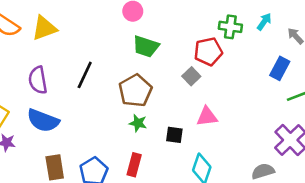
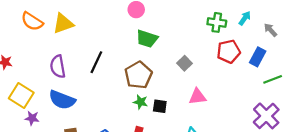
red pentagon: (208, 52) -> (229, 51), moved
black square: (174, 135) -> (160, 106), moved

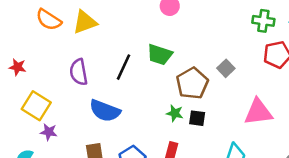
green trapezoid: (147, 39) -> (160, 55), moved
brown pentagon: (138, 75) -> (192, 83), moved
pink triangle: (197, 97) -> (258, 112), moved, size x1.4
blue semicircle: (62, 100) -> (105, 111), moved

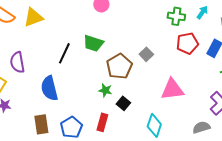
purple semicircle: (79, 72) -> (17, 62), moved
blue semicircle: (105, 111) -> (49, 88), turned 55
black square: (197, 118) -> (123, 103), moved, turned 32

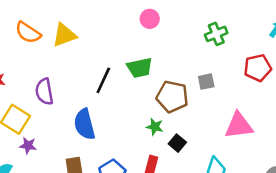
green cross: (176, 16) -> (216, 34), moved, turned -30
green trapezoid: (93, 43) -> (140, 68), turned -30
gray square: (146, 54) -> (206, 82), turned 32
brown pentagon: (119, 66) -> (172, 97), turned -30

